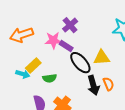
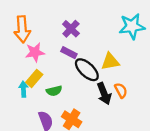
orange arrow: (22, 35) -> (22, 29), moved, turned -70
pink star: (53, 40) -> (35, 52), moved
cyan arrow: (23, 74) -> (23, 89), turned -104

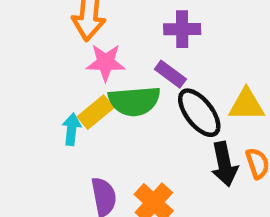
purple cross: (71, 29) -> (182, 29), turned 36
green semicircle: (54, 91) -> (134, 101), moved, size x1.6

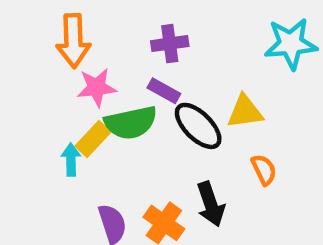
black arrow: (224, 164) -> (211, 204), moved

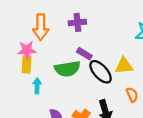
purple cross: (170, 44) -> (77, 22), moved
pink star: (97, 87) -> (27, 50), moved
yellow rectangle: (93, 139) -> (27, 64), moved, turned -42

